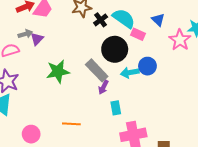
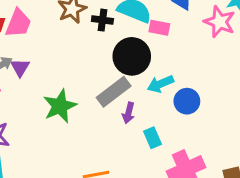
black cross: (101, 20) -> (102, 20), turned -32
blue circle: (147, 66) -> (187, 101), moved
gray rectangle: (97, 70) -> (114, 92), turned -70

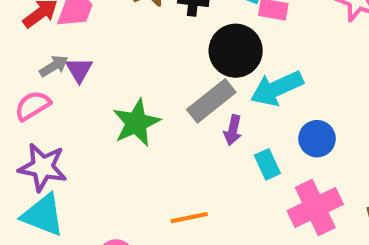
cyan arrow: (160, 84) -> (277, 88), size x1.4
blue circle: (187, 101) -> (317, 139), moved

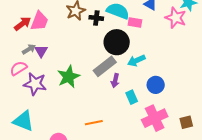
cyan arrow: (277, 88) -> (136, 61), size x0.7
purple star: (43, 167) -> (35, 84), moved

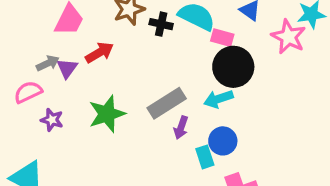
red arrow: (23, 24) -> (99, 52), moved
black circle: (117, 42) -> (233, 67), moved
purple star: (35, 84) -> (52, 120), size x0.6
blue circle: (156, 85) -> (223, 141), moved

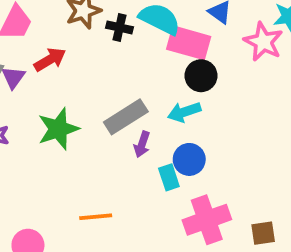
pink rectangle: (222, 38) -> (189, 43), size x1.6
black circle: (233, 67) -> (201, 76), size x0.7

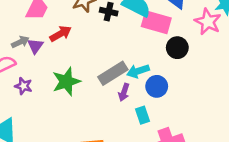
black circle: (201, 76) -> (177, 48), moved
cyan arrow: (184, 112) -> (138, 71), moved
blue circle: (189, 159) -> (157, 86), moved

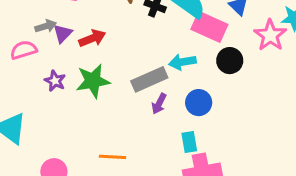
red arrow: (61, 34) -> (92, 38), moved
cyan arrow: (138, 71) -> (182, 62), moved
purple star: (23, 86) -> (55, 81), moved
cyan rectangle: (143, 115) -> (189, 142), moved

